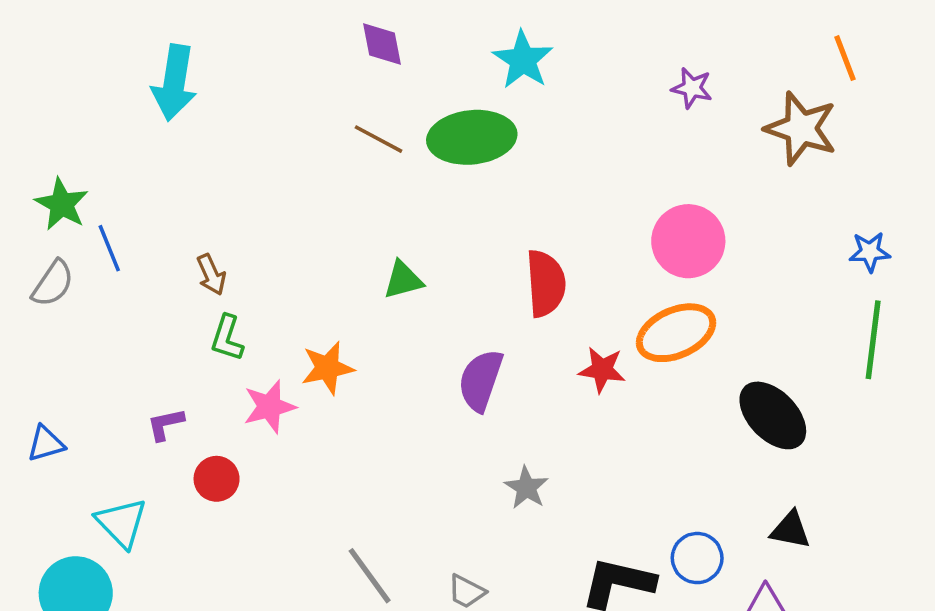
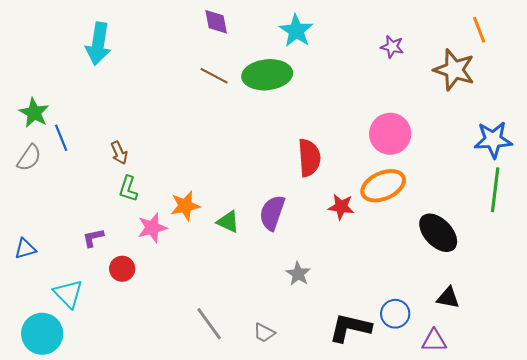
blue star: (870, 252) -> (493, 140), size x1.6
green triangle: (403, 280) -> (228, 222), moved, turned 40

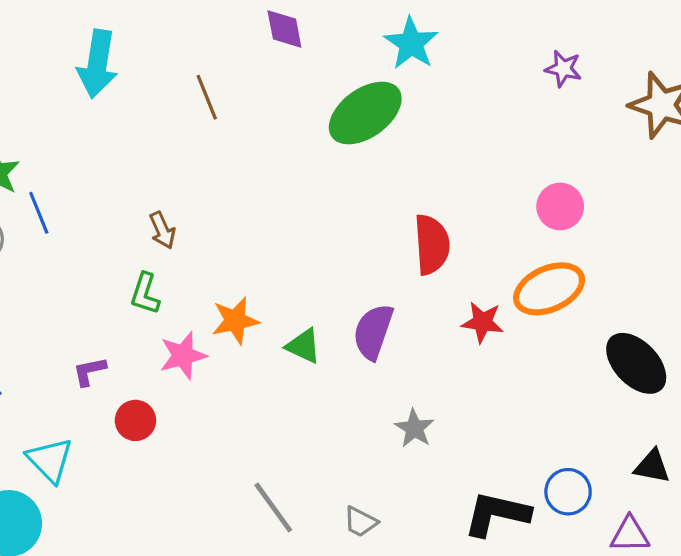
green ellipse: (267, 75) -> (365, 113), turned -30
brown line: (214, 76) -> (207, 97), moved, turned 40
pink circle: (390, 134) -> (560, 206), size x0.7
brown arrow: (119, 153) -> (162, 230), moved

